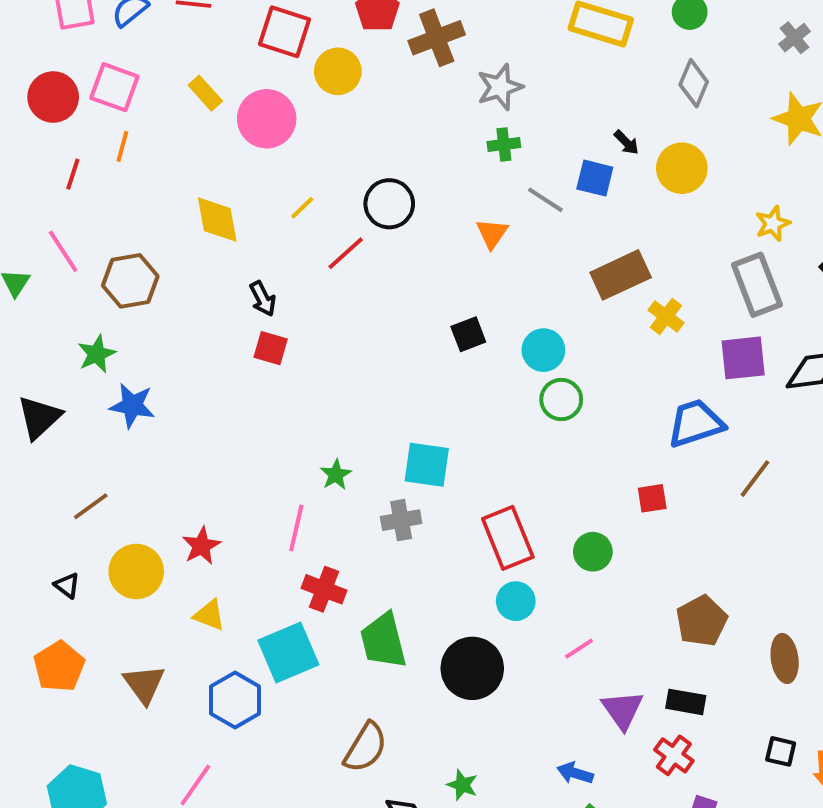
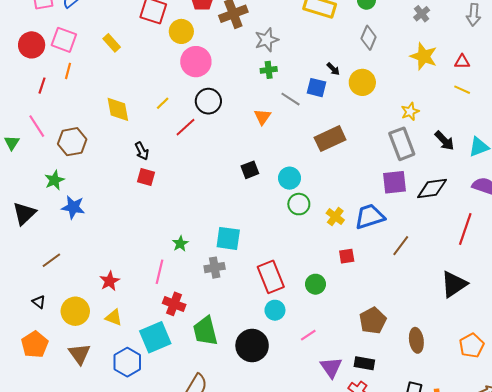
pink circle: (267, 119) -> (196, 62), moved
yellow cross: (666, 316) -> (335, 217), moved
yellow circle: (136, 571) -> (75, 311), moved

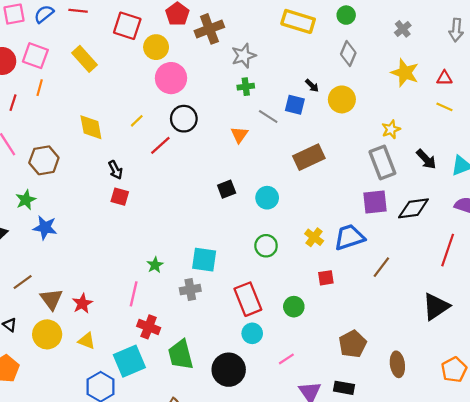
yellow rectangle: (112, 43) -> (84, 59), size x1.4
green circle: (299, 204) -> (266, 246), moved
brown triangle: (79, 354) -> (51, 299), moved

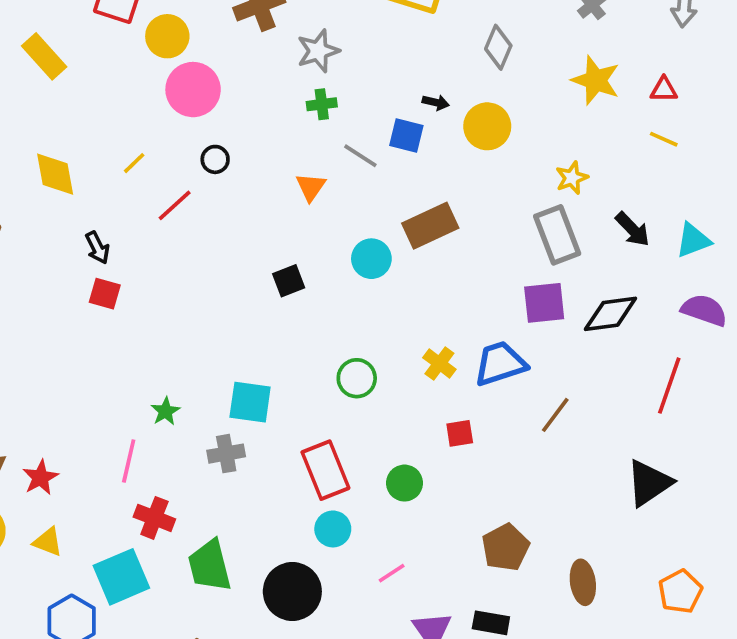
black arrow: (312, 86) -> (436, 102), turned -32
black circle: (184, 119) -> (215, 159), size x0.6
cyan circle: (267, 198) -> (371, 259), moved

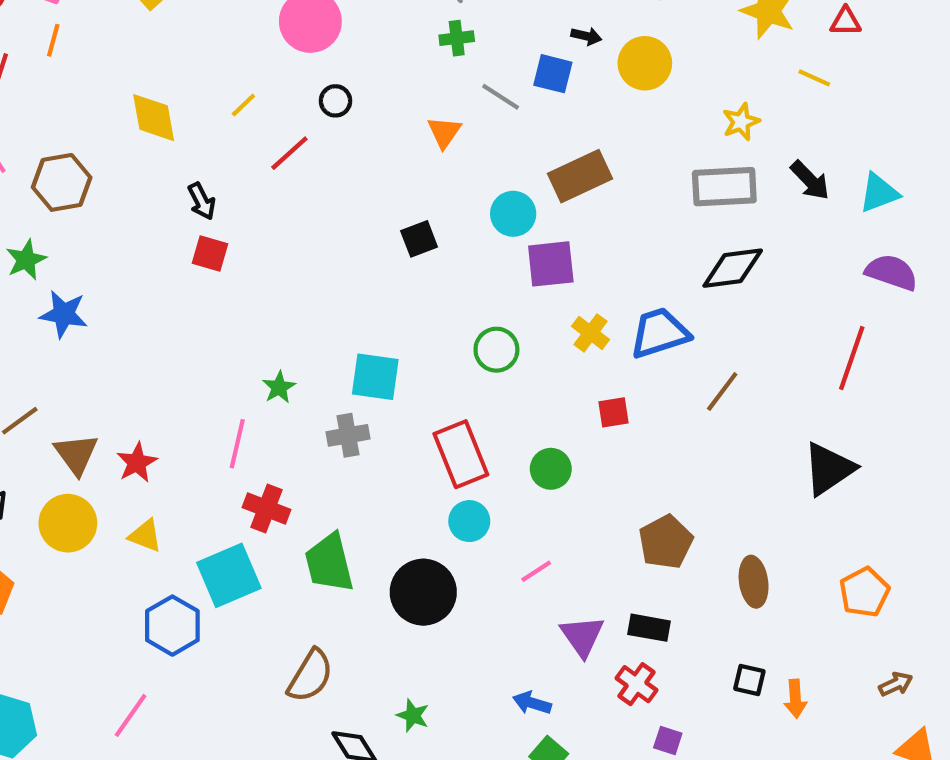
yellow line: (664, 139) -> (814, 78), moved
gray rectangle: (557, 235) -> (724, 187), turned -72
purple square: (544, 303) -> (551, 264), moved
black diamond: (610, 314) -> (733, 268), moved

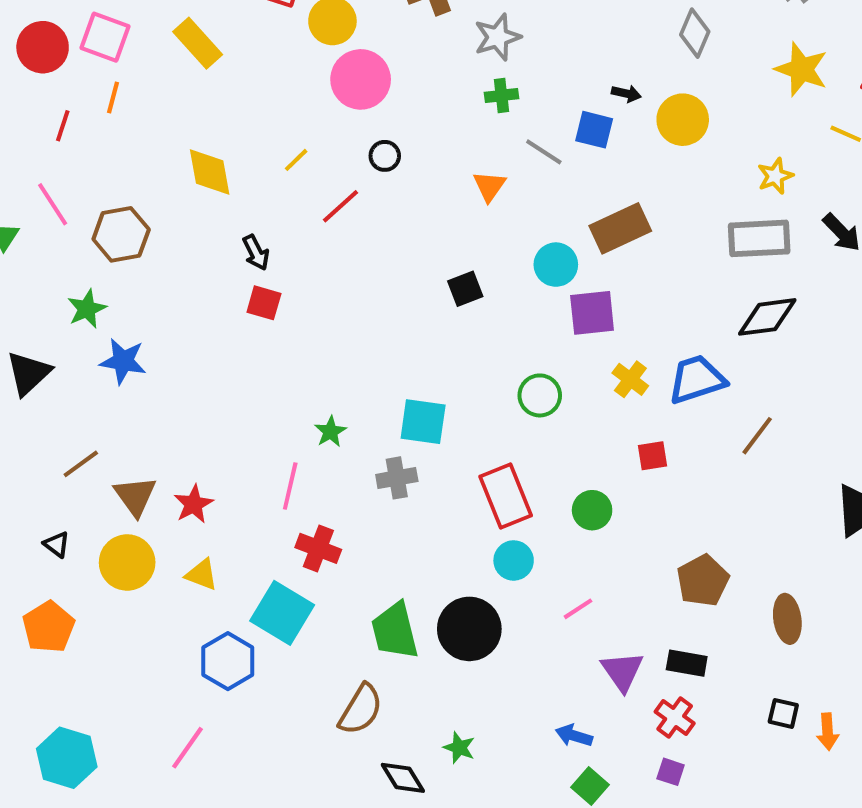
green trapezoid: (329, 563) -> (395, 631), moved
cyan square: (229, 575) -> (282, 613), turned -36
purple square: (668, 741) -> (671, 772), moved

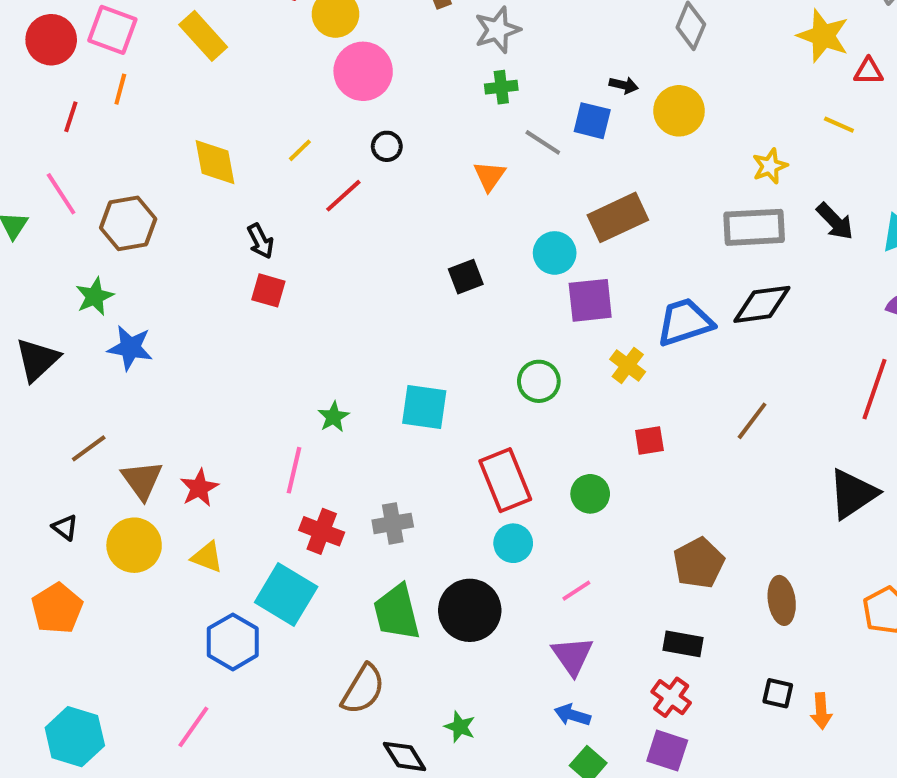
yellow star: (801, 69) -> (823, 36), moved
blue trapezoid: (697, 379) -> (685, 322), moved
gray cross: (397, 478) -> (393, 523), moved
purple triangle: (622, 671) -> (572, 656), moved
purple square: (671, 772) -> (667, 751), size x1.5

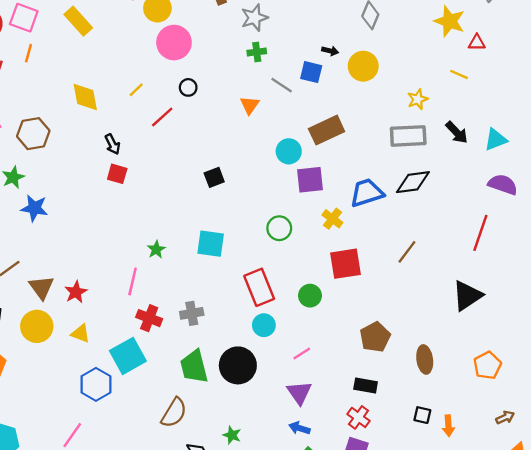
black square: (466, 277) -> (214, 177), moved
red square: (649, 441) -> (345, 264), size x1.8
cyan square: (286, 595) -> (128, 356), turned 30

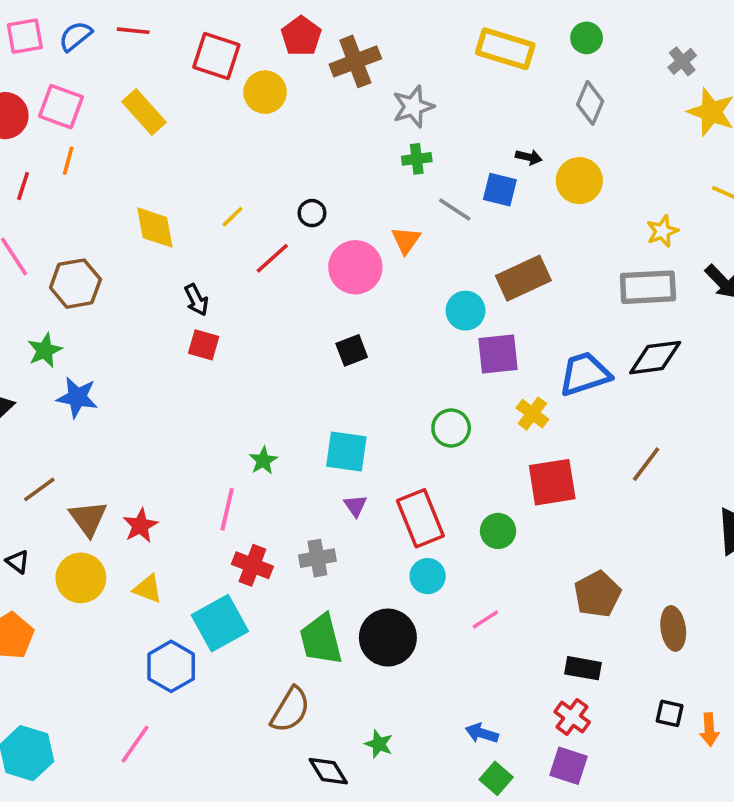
pink circle: (174, 43) -> (355, 267), moved
purple triangle: (299, 393) -> (355, 506), moved, size x0.6

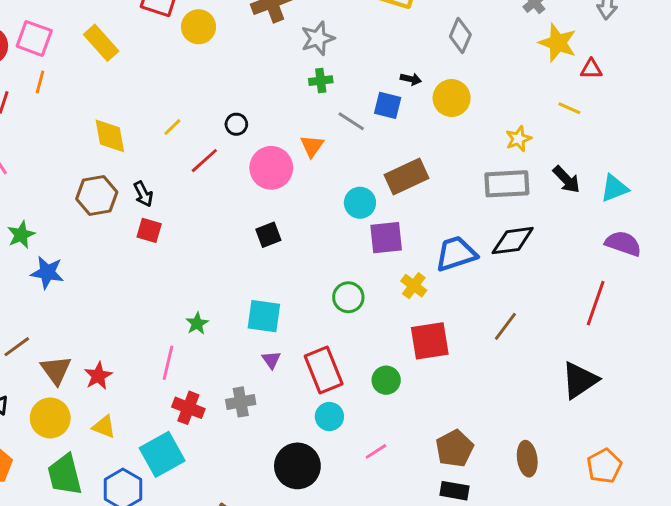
brown hexagon: (75, 284) -> (97, 195), moved
brown pentagon: (597, 594) -> (454, 449), moved
green trapezoid: (321, 639) -> (65, 475), moved

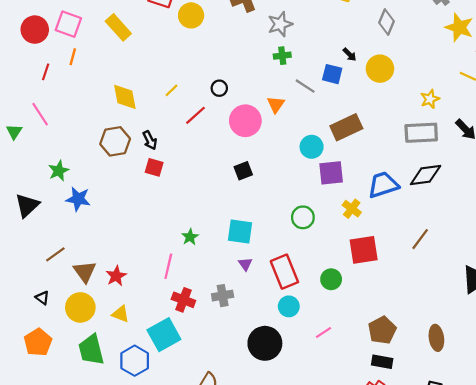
black arrow: (411, 79) -> (350, 55), turned 32

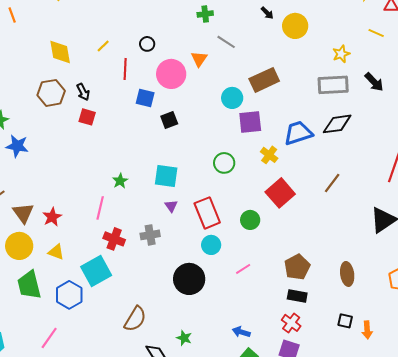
orange line: (73, 57) -> (12, 15), turned -35
blue square: (332, 74) -> (145, 98), moved
red line: (195, 115) -> (125, 69), turned -45
red square: (364, 250) -> (280, 193), turned -32

